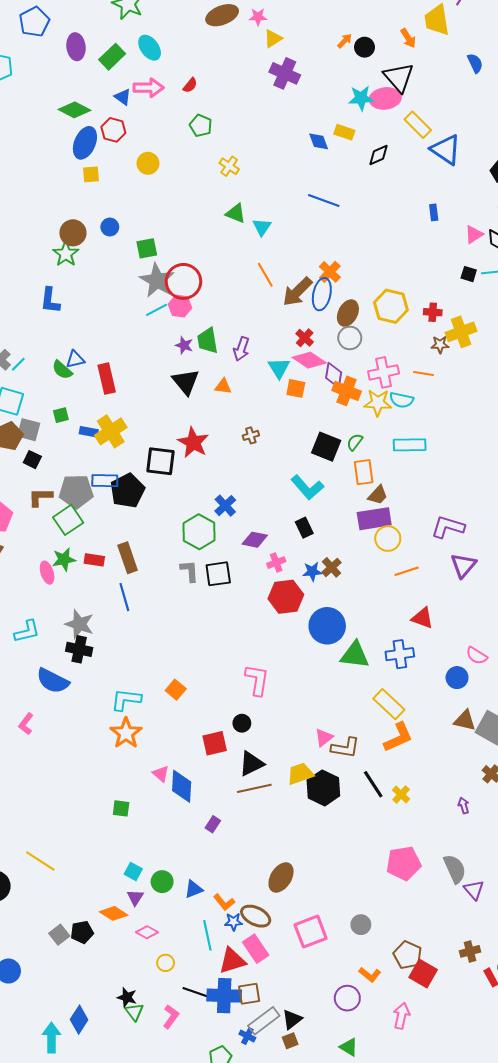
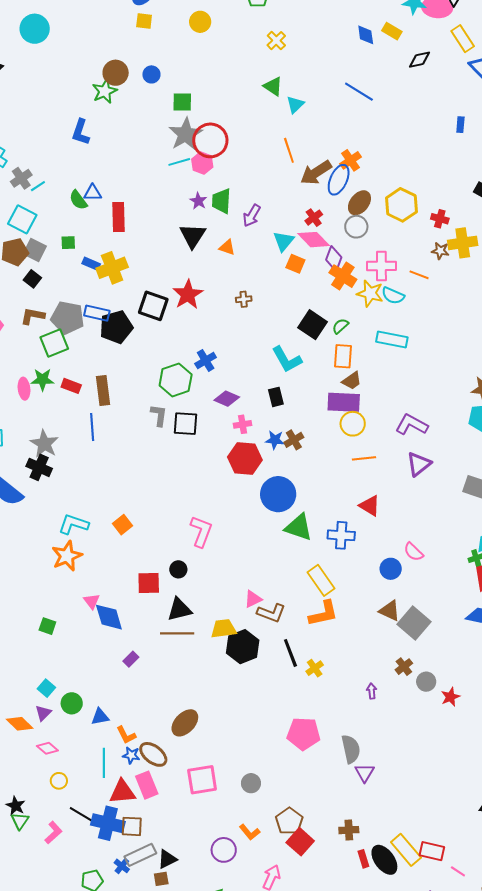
blue diamond: (182, 786) -> (109, 617), turned -32

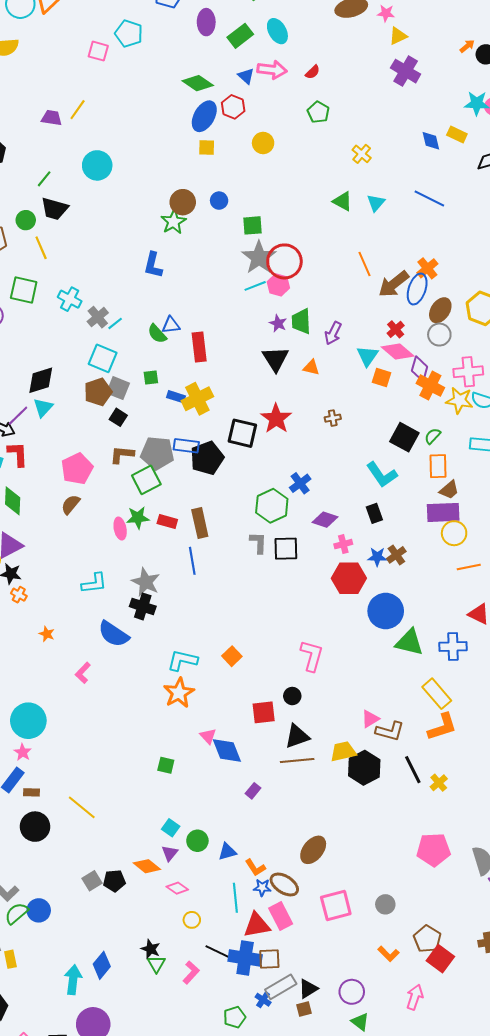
yellow cross: (276, 41) -> (362, 154), moved
cyan triangle: (295, 105) -> (376, 203), moved
purple circle: (224, 850) -> (352, 992), moved

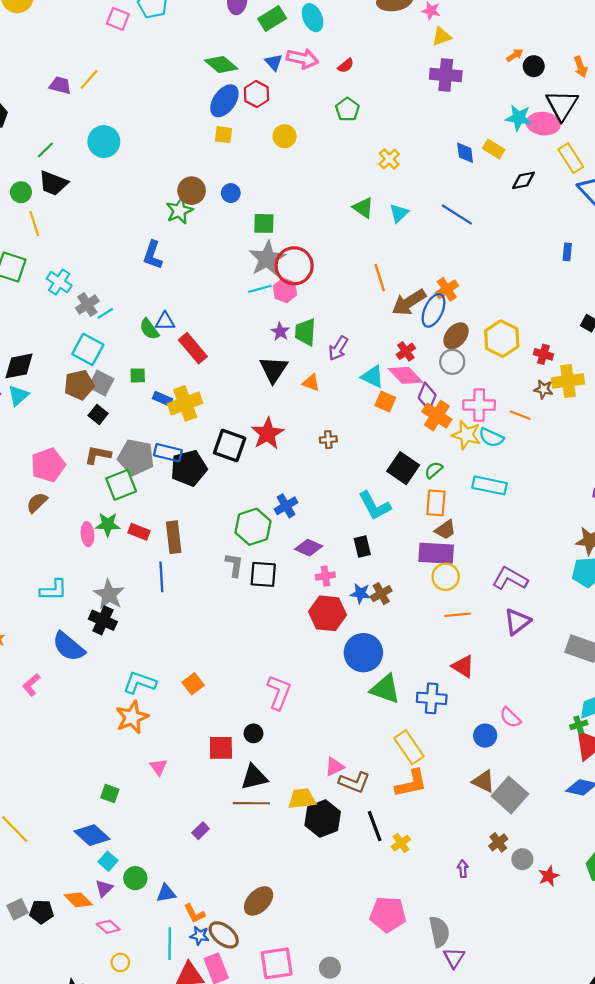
purple cross: (406, 71) -> (446, 75), turned -32
red rectangle: (199, 347) -> (193, 348), turned -40
cyan triangle: (367, 356) -> (373, 377), turned -45
blue diamond: (227, 750) -> (92, 835), moved, turned -32

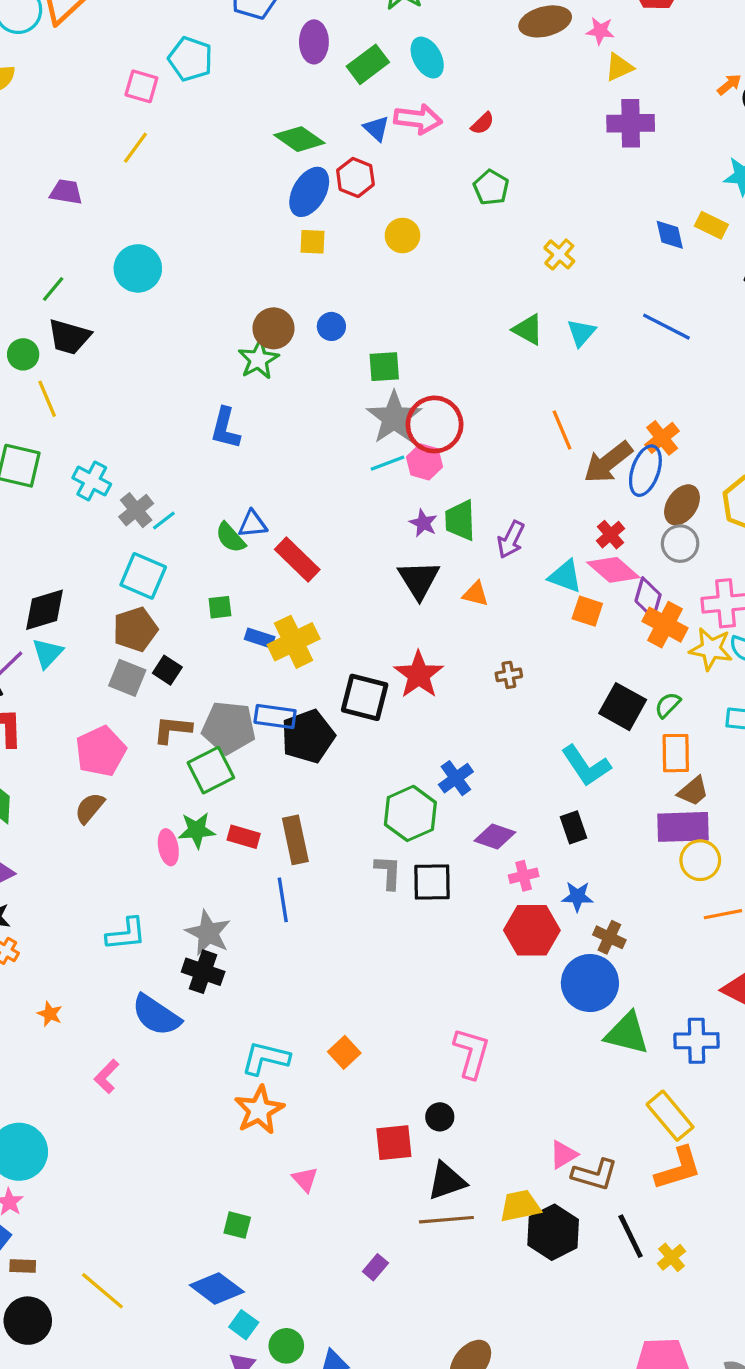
yellow line: (89, 79) -> (135, 148), moved
gray square: (101, 383) -> (127, 678), moved
brown cross: (381, 594) -> (609, 937), moved, turned -30

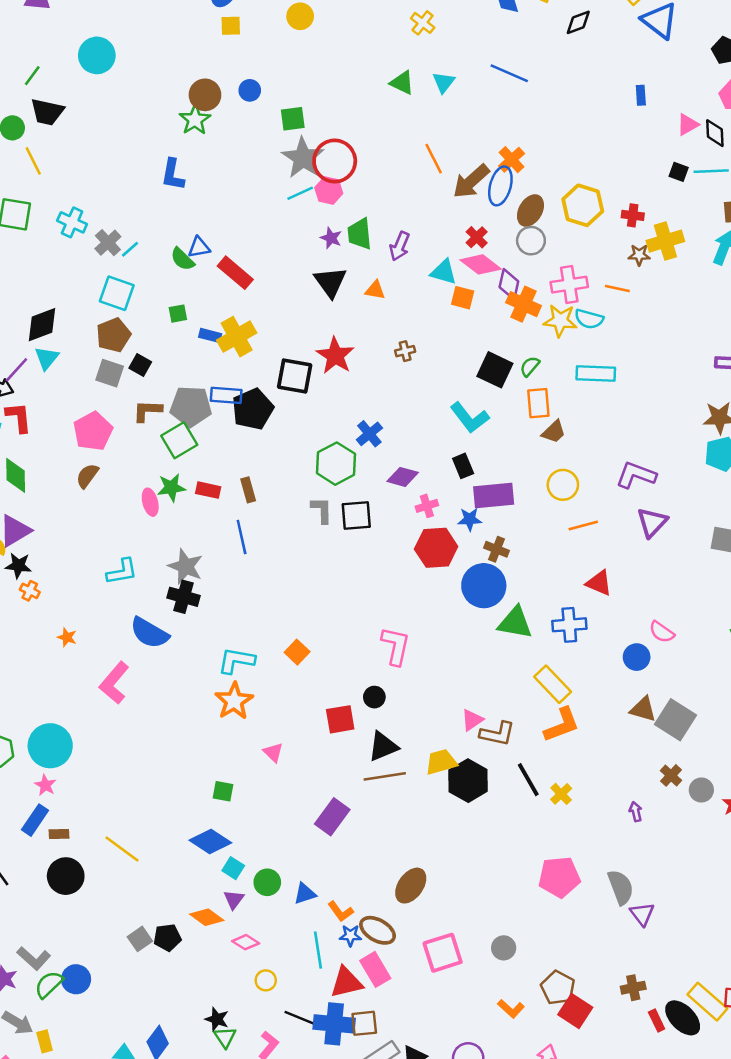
purple rectangle: (683, 827) -> (494, 496), moved
brown rectangle: (295, 840) -> (248, 490), size x0.7
pink L-shape: (107, 1076) -> (114, 683), size x1.6
purple rectangle: (375, 1267) -> (332, 817), size x1.8

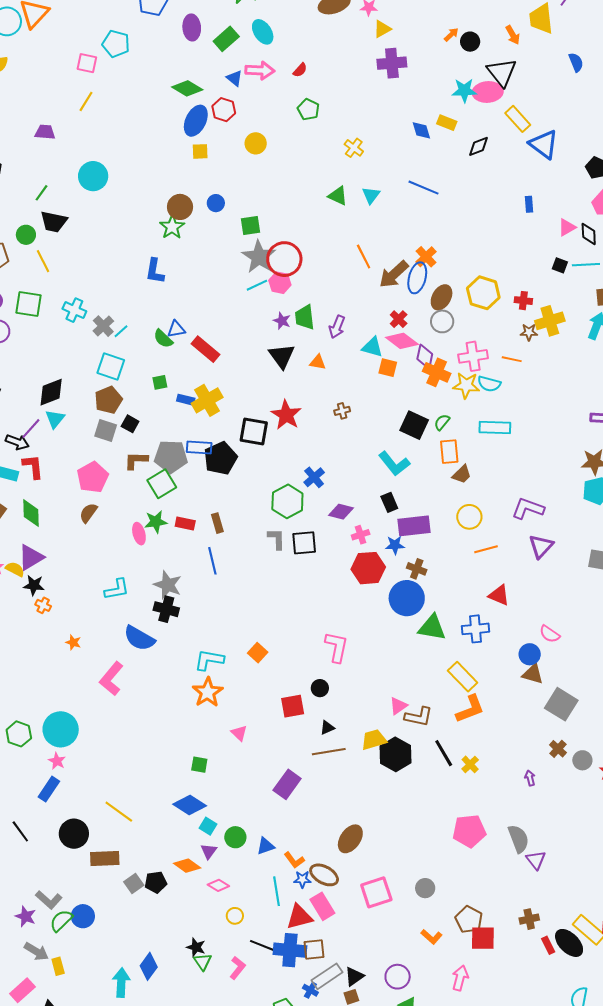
brown triangle: (643, 709) -> (533, 674), moved
black triangle: (383, 746) -> (327, 728), size x0.6
brown rectangle: (59, 834) -> (105, 858), moved, size x1.8
red square: (575, 1011) -> (483, 938), turned -32

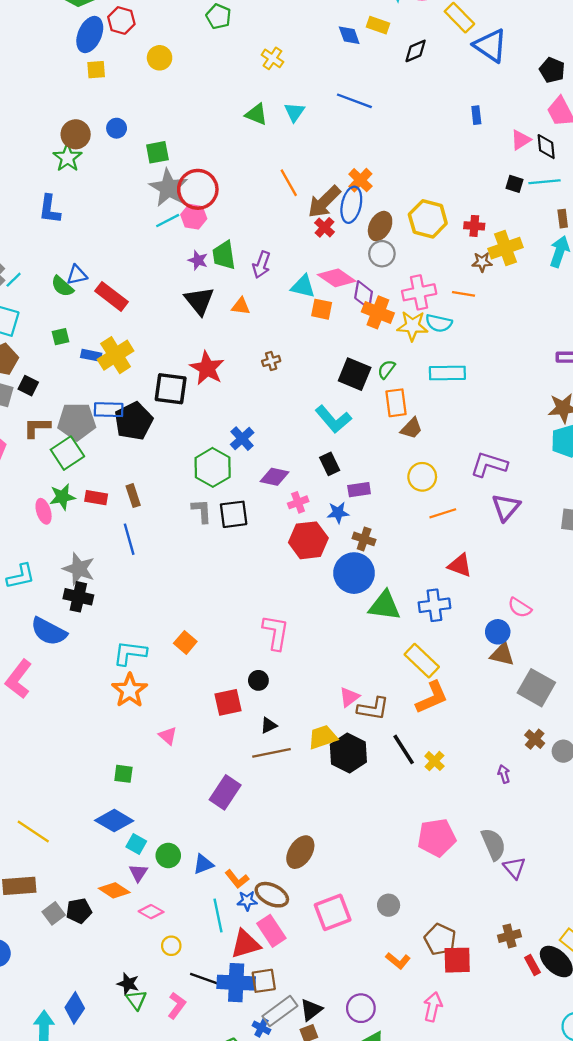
red cross: (399, 319) -> (324, 227), moved
purple rectangle: (414, 526) -> (359, 490), size x0.6

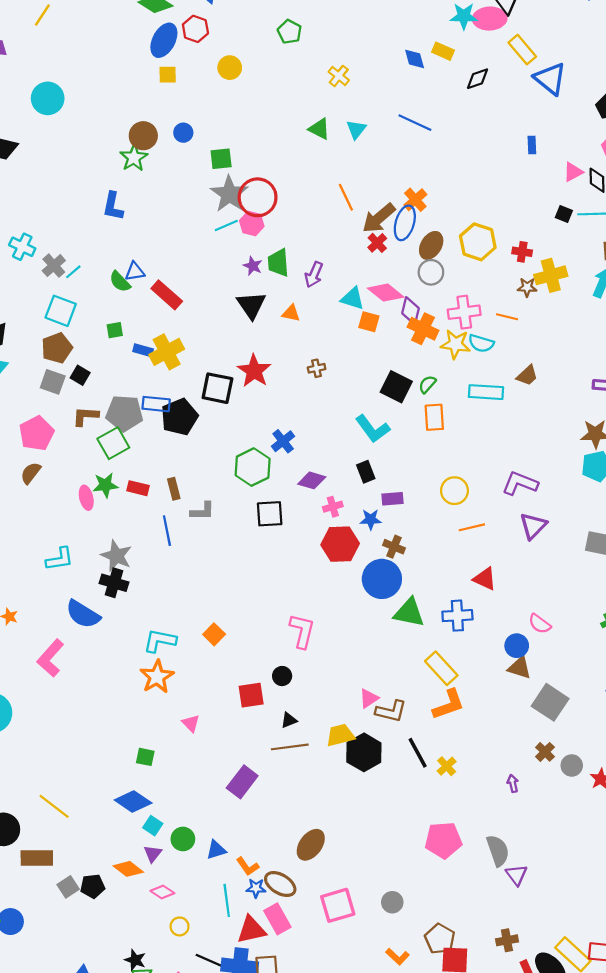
brown trapezoid: (411, 428) -> (527, 376), moved
gray L-shape: (202, 511) -> (202, 511), moved, turned 90

